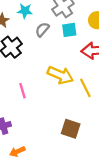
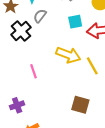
gray semicircle: (42, 30) -> (40, 16), moved
cyan square: (69, 30) -> (75, 22), moved

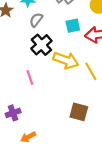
black cross: (21, 31) -> (41, 45), moved

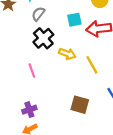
yellow arrow: (66, 60) -> (67, 54), size x0.7
purple cross: (13, 113) -> (29, 110), moved

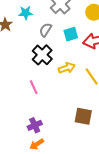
gray semicircle: (38, 14) -> (46, 30), moved
yellow arrow: (67, 54) -> (67, 68), turned -35

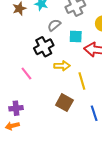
pink line: (34, 87) -> (26, 73), turned -32
brown square: (83, 116) -> (64, 103), moved

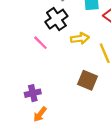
pink line: (26, 73) -> (40, 43), moved
orange arrow: (12, 126) -> (40, 114), moved, turned -32

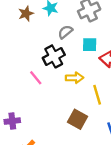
purple cross: (33, 93) -> (12, 121), moved

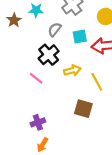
purple cross: (12, 121) -> (38, 122), moved

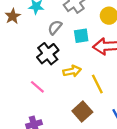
pink line: (36, 78) -> (37, 87), moved
brown square: (83, 109) -> (82, 112), turned 30

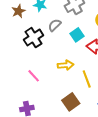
cyan square: (81, 36) -> (77, 35), turned -32
black cross: (48, 54) -> (34, 38), moved

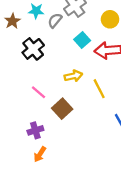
gray semicircle: (55, 25) -> (55, 20), moved
brown square: (71, 102) -> (62, 109), moved

